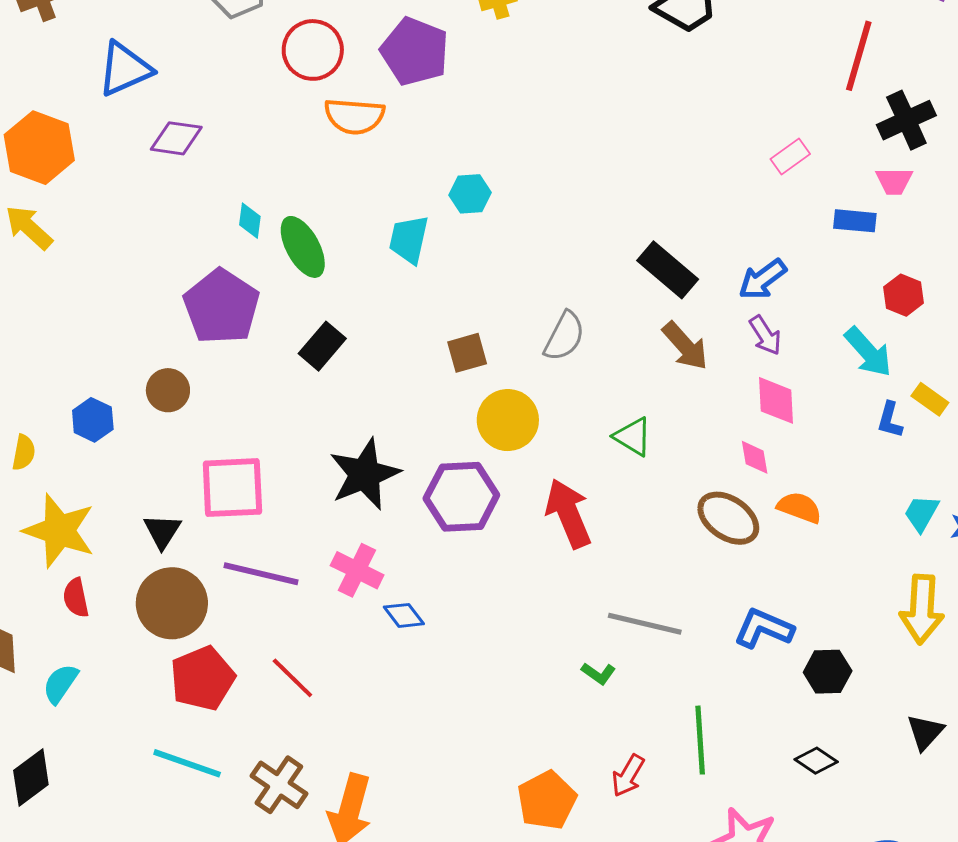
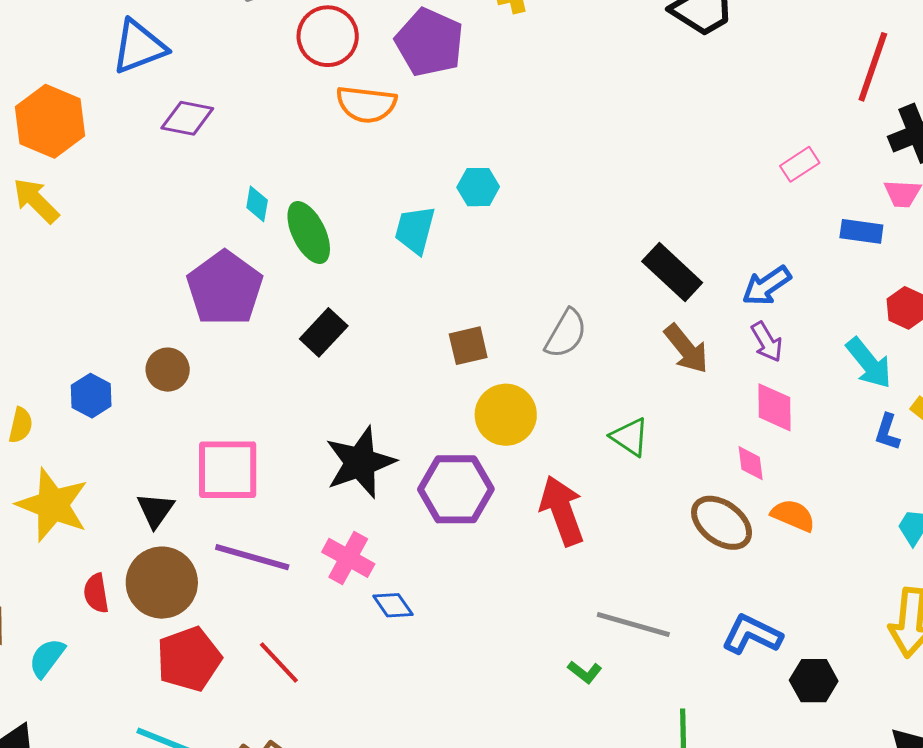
red semicircle: (76, 598) -> (96, 593), moved

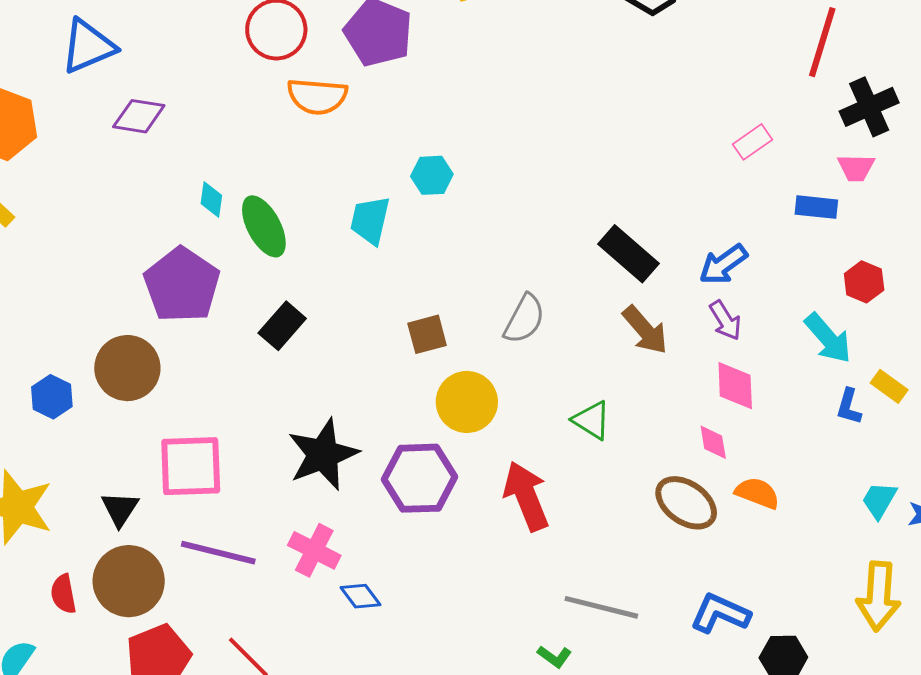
brown circle: (168, 370) -> (127, 368), size x1.5

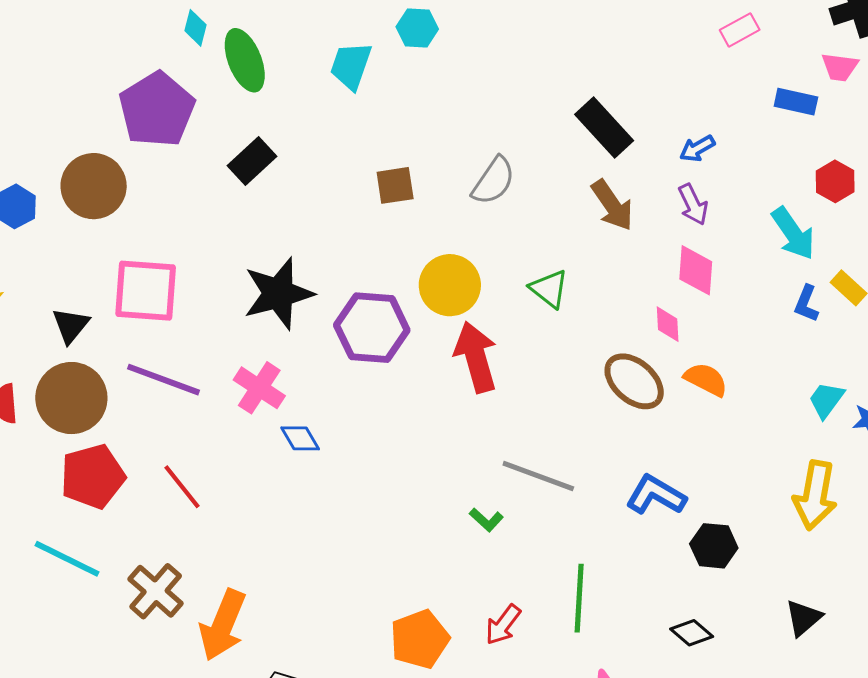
blue arrow: (723, 264) -> (697, 148), size x0.7
yellow circle: (467, 402) -> (450, 285), moved

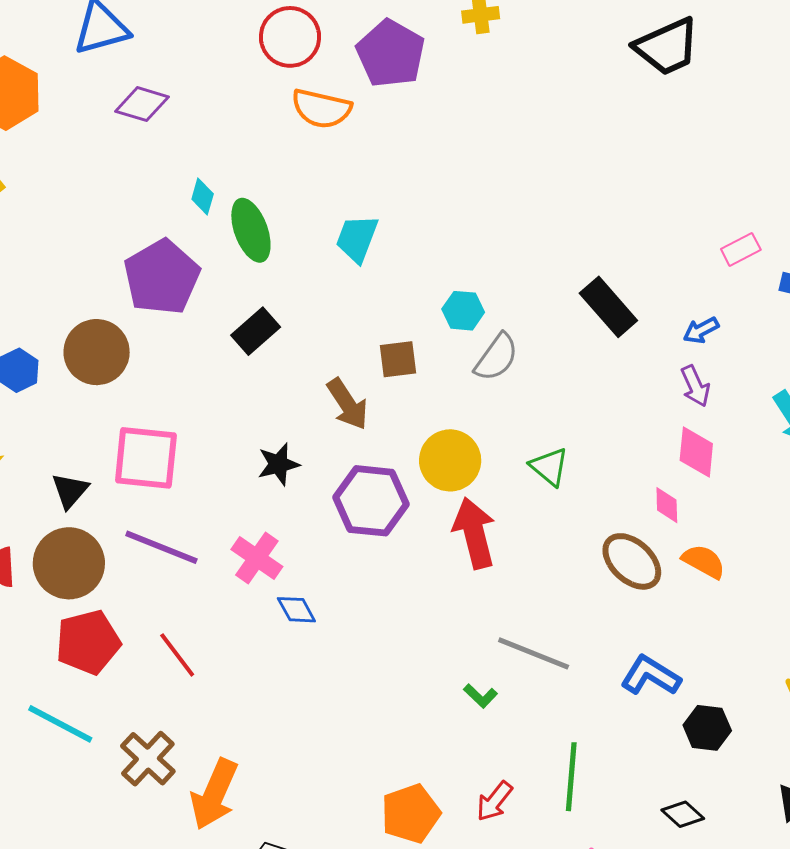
cyan hexagon: (417, 28) -> (463, 311), moved
pink rectangle: (740, 30) -> (741, 249), moved
brown arrow: (612, 205) -> (348, 404), moved
black star: (278, 293) -> (279, 464), size x0.6

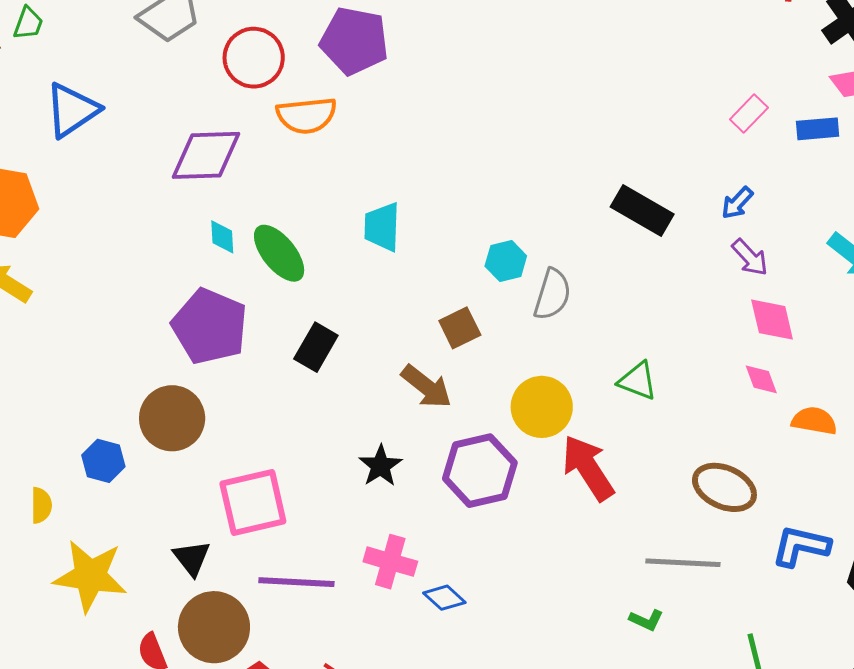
purple diamond: (142, 104) -> (206, 155), moved, size x1.4
brown ellipse: (632, 561) -> (724, 487), moved

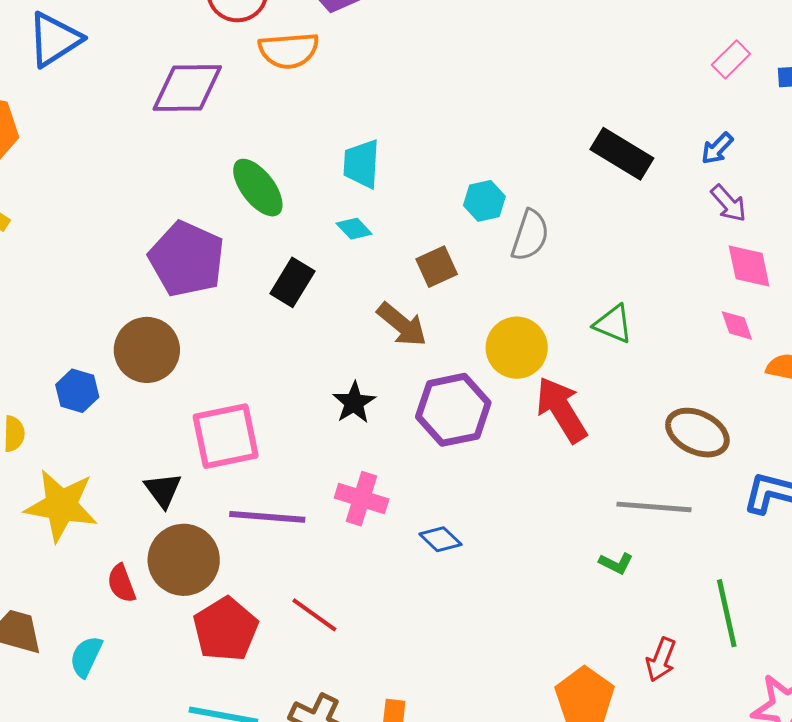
cyan diamond: (222, 237) -> (354, 229), moved, turned -42
blue diamond: (444, 598) -> (440, 539), moved

